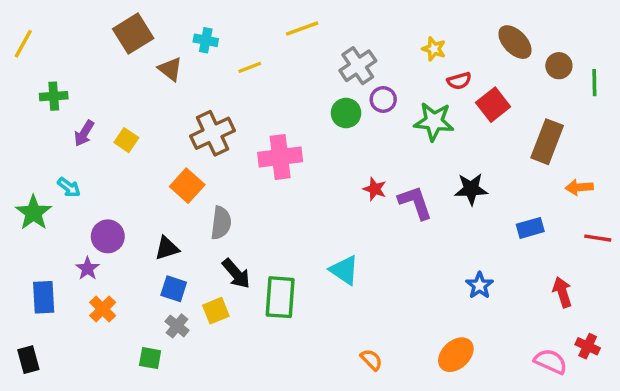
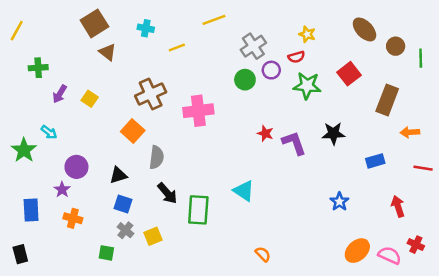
brown triangle: (170, 69) -> (108, 52), moved
red semicircle: (459, 81) -> (296, 57), moved
orange cross: (103, 309) -> (73, 218), turned -30
yellow square: (216, 311) -> (153, 236), moved
orange ellipse: (456, 355) -> (357, 251), moved

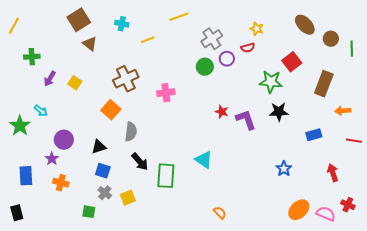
green star: (307, 86) -> (271, 82), moved
pink cross: (198, 111) -> (166, 93), size x0.7

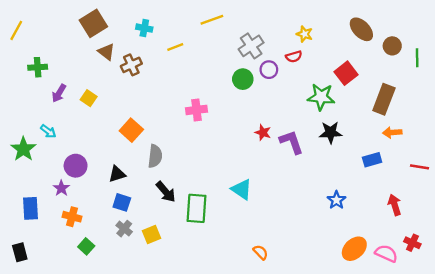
brown cross: (126, 79) -> (131, 65), moved, size x0.7
orange arrow: (343, 111) -> (392, 132), moved
green square: (89, 212) -> (86, 246), moved, turned 32

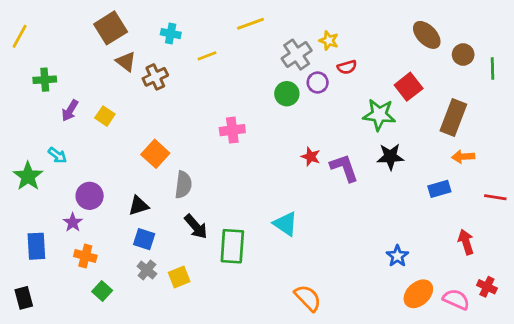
yellow star: (304, 34) -> (329, 41), moved
blue star: (336, 200) -> (397, 256), moved
orange semicircle: (261, 252) -> (308, 298), size x1.5

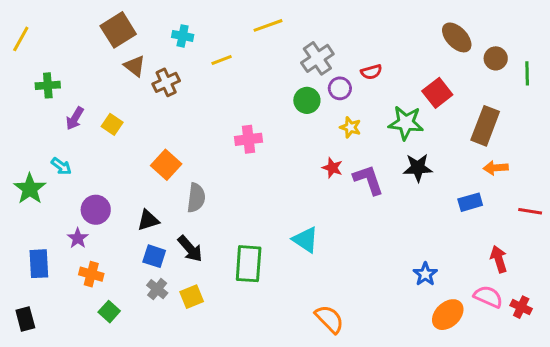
yellow star: (329, 41) -> (350, 127), moved
black arrow: (196, 227) -> (190, 249), moved
pink semicircle: (456, 299) -> (488, 297), moved

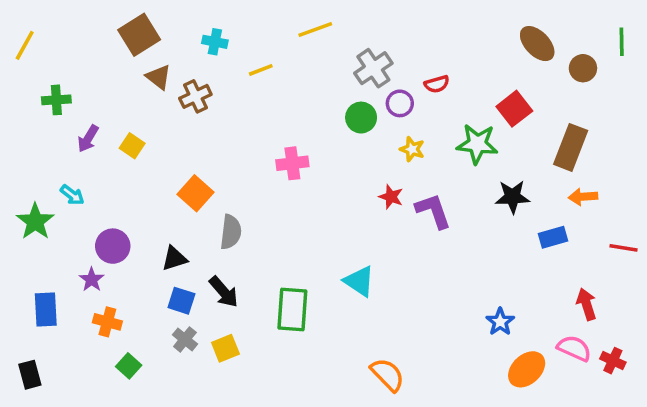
green line: (527, 73) -> (622, 42), moved
black star: (418, 168) -> (513, 197), moved

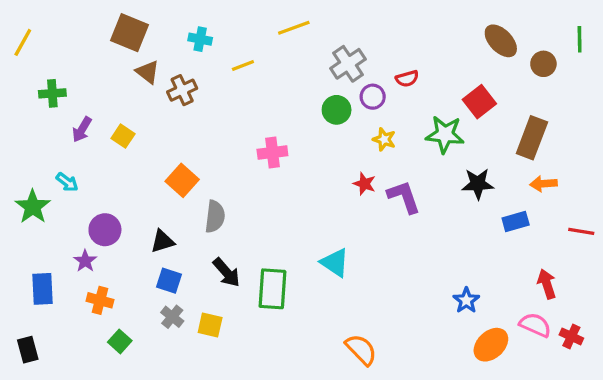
brown square: (139, 35) -> (130, 33), turned -36
black arrow: (224, 292) -> (226, 272), moved
yellow square: (225, 348) -> (210, 325), turned 35

